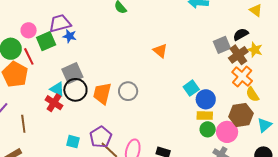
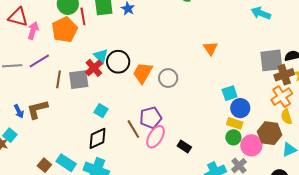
gray square: (222, 45) -> (271, 60), size x1.4
gray square: (72, 73) -> (79, 80), moved
purple pentagon: (101, 137) -> (151, 118), moved

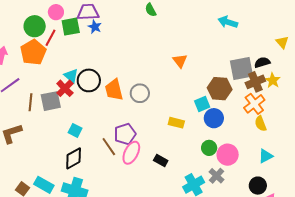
red line: (83, 16) -> (51, 38), turned 42
orange trapezoid: (143, 73) -> (114, 90), turned -40
yellow rectangle: (235, 123) -> (176, 123), moved
brown hexagon: (270, 133) -> (220, 89), moved

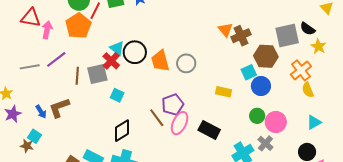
black semicircle: (262, 62) -> (308, 29), turned -126
brown cross: (255, 82) -> (241, 36), moved
cyan square: (75, 130) -> (117, 95), moved
black rectangle: (161, 160) -> (209, 130), size x1.5

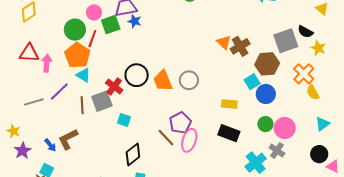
cyan triangle: (117, 48) -> (83, 75), moved
black rectangle: (209, 130) -> (229, 133), moved

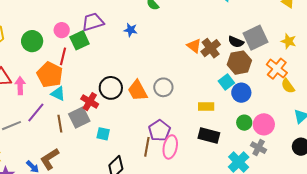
blue star: (135, 21) -> (131, 30), moved
green circle: (75, 30) -> (32, 41), moved
black semicircle: (305, 32) -> (236, 42), moved
brown line: (166, 138) -> (147, 147), turned 60

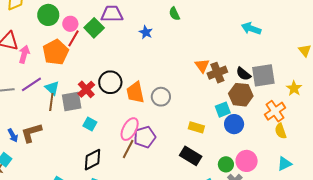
pink circle: (62, 30) -> (70, 24), moved
green square: (80, 40) -> (94, 28), turned -36
cyan triangle: (58, 94) -> (52, 88), moved
green circle: (244, 123) -> (226, 164), moved
pink ellipse: (170, 147) -> (130, 129), moved

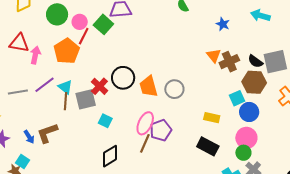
blue star: (146, 32) -> (223, 24), moved
pink circle: (247, 161) -> (246, 138), moved

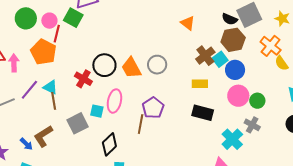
brown cross: (229, 62) -> (205, 56), moved
gray square: (86, 99) -> (78, 123), moved
pink ellipse: (145, 123) -> (114, 101), moved
green circle: (243, 153) -> (257, 101), moved

